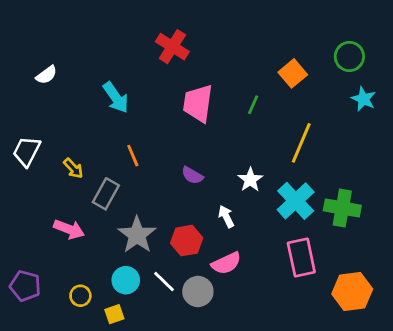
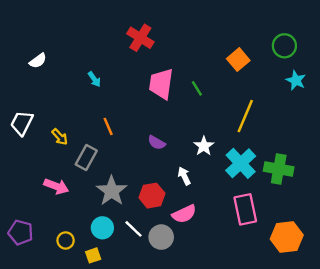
cyan arrow: (116, 98) -> (94, 79), size x0.6
green line: (253, 105) -> (197, 88), moved, turned -56

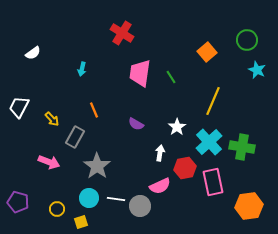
cyan arrow: (94, 79) -> (82, 69), turned 48
white arrow: (184, 176) -> (160, 153), turned 35
red hexagon: (152, 196) -> (185, 168), moved
white line: (134, 229) -> (116, 199), turned -36

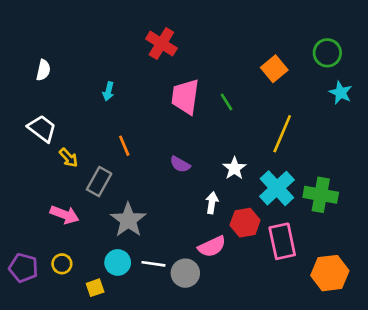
white semicircle: (33, 53) -> (43, 70), turned -42
white trapezoid: (19, 107) -> (42, 128), moved, turned 100
yellow circle: (57, 209) -> (62, 264), moved
yellow square: (81, 222) -> (95, 288), moved

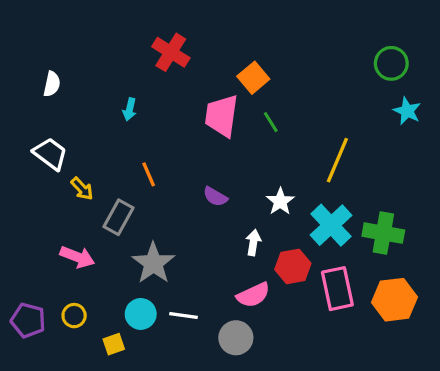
red cross: (161, 44) -> (171, 52), moved
orange square: (274, 69) -> (253, 78), moved
gray circle: (185, 273) -> (236, 338), moved
orange hexagon: (330, 273) -> (394, 300), moved

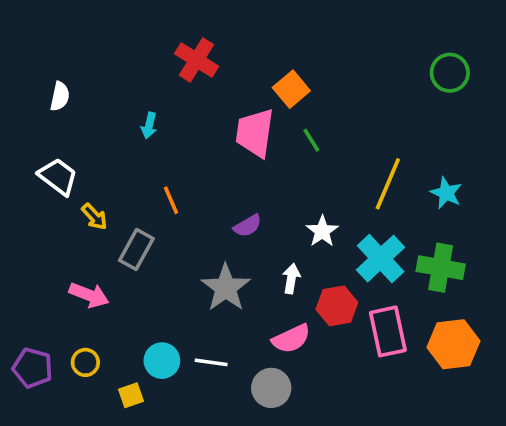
cyan star: (407, 111) -> (446, 193), moved
purple semicircle: (215, 197) -> (248, 226), turned -60
gray star: (153, 263) -> (226, 288), moved

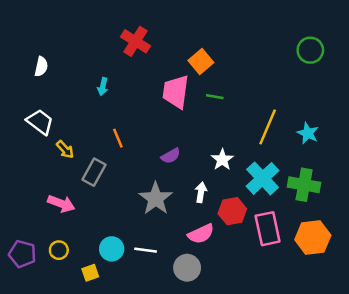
green line: (311, 140) -> (215, 97), turned -48

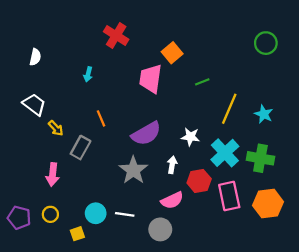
green line: (215, 97) -> (202, 82), moved, turned -32
purple semicircle: (171, 156) -> (146, 134), size x1.8
white star: (222, 160) -> (190, 137), turned -30
pink arrow: (61, 204) -> (53, 174), turned 75

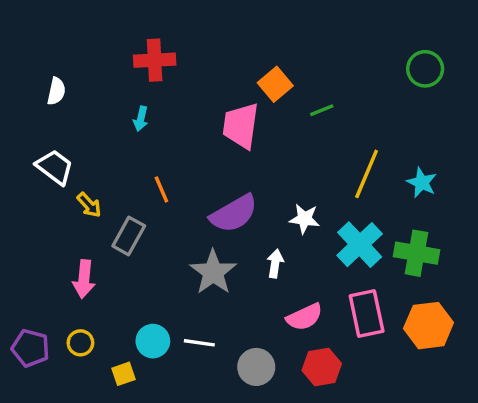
red cross: (116, 36) -> (155, 60), moved, turned -35
green line: (202, 82) -> (322, 110), moved
red hexagon: (199, 181) -> (322, 367), moved
pink semicircle: (172, 200) -> (304, 317), moved

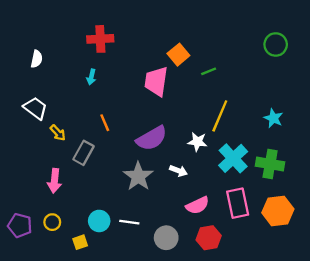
yellow line: (367, 174) -> (220, 116), moved
white arrow: (275, 264) -> (178, 171), turned 102

